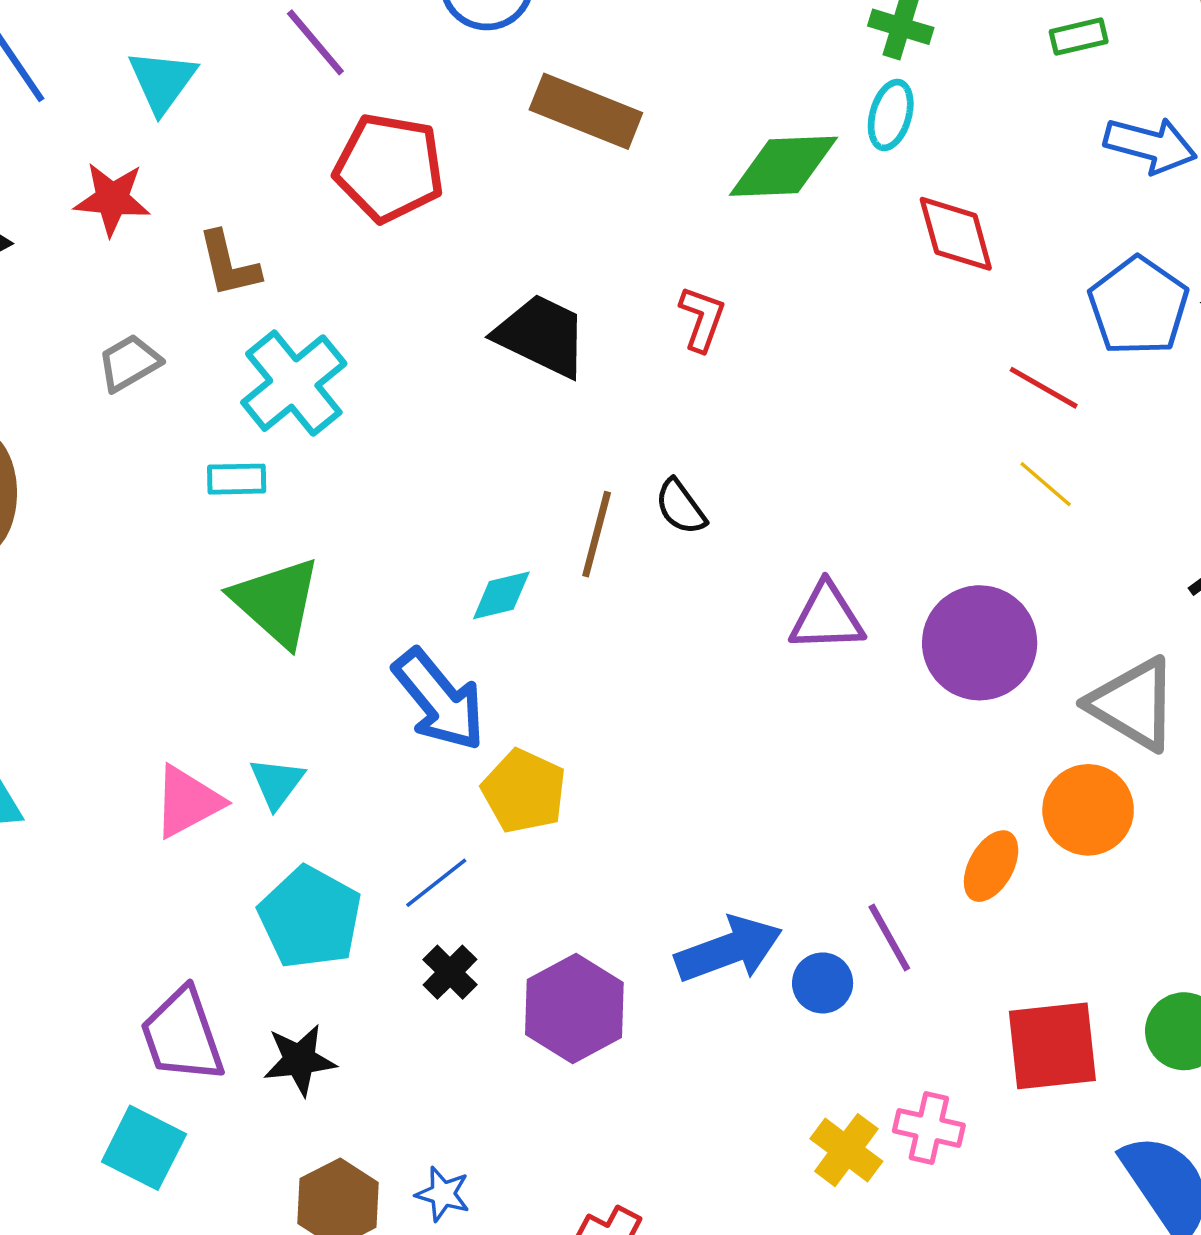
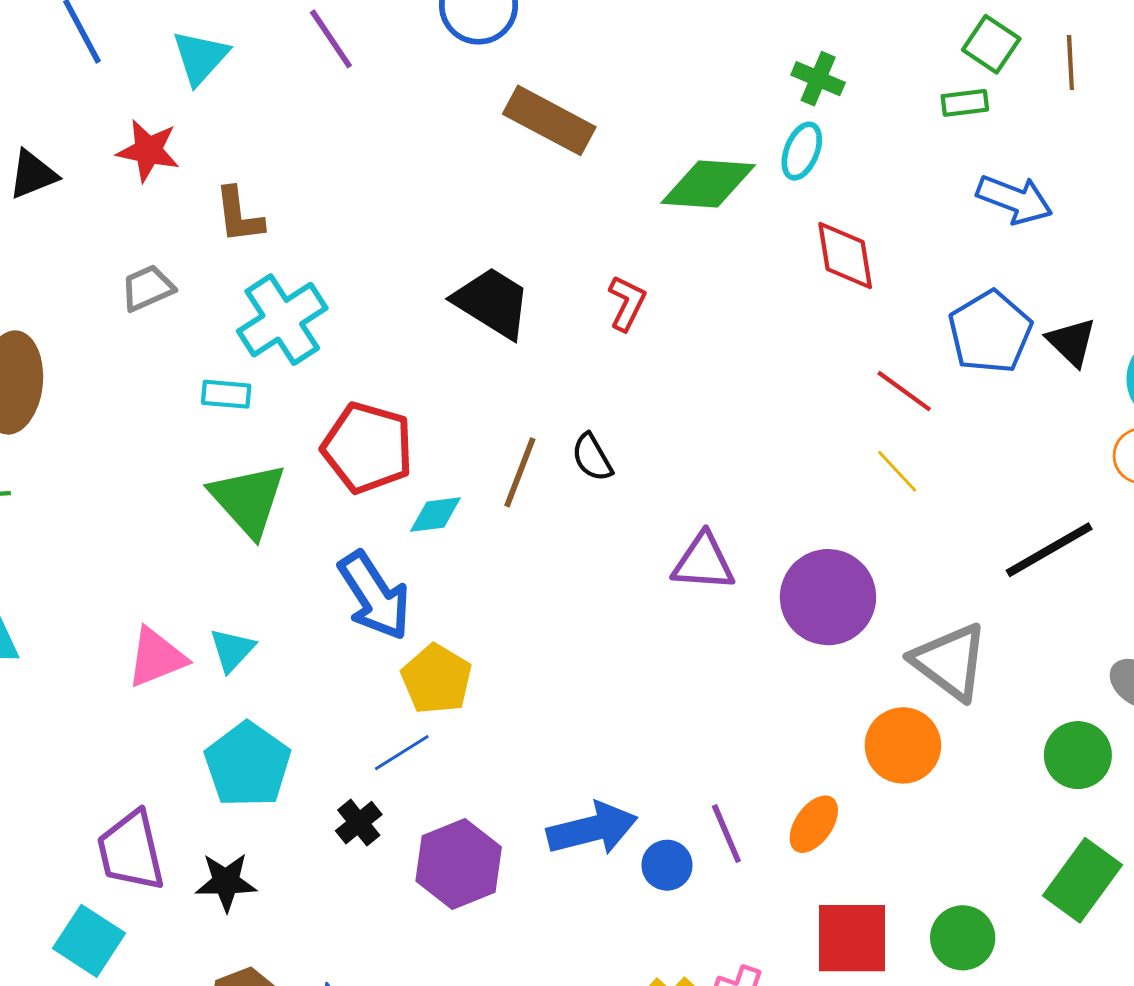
red pentagon: (389, 168) -> (367, 448), moved
orange ellipse: (991, 866) -> (814, 824), moved
blue line: (436, 883) -> (402, 753), moved

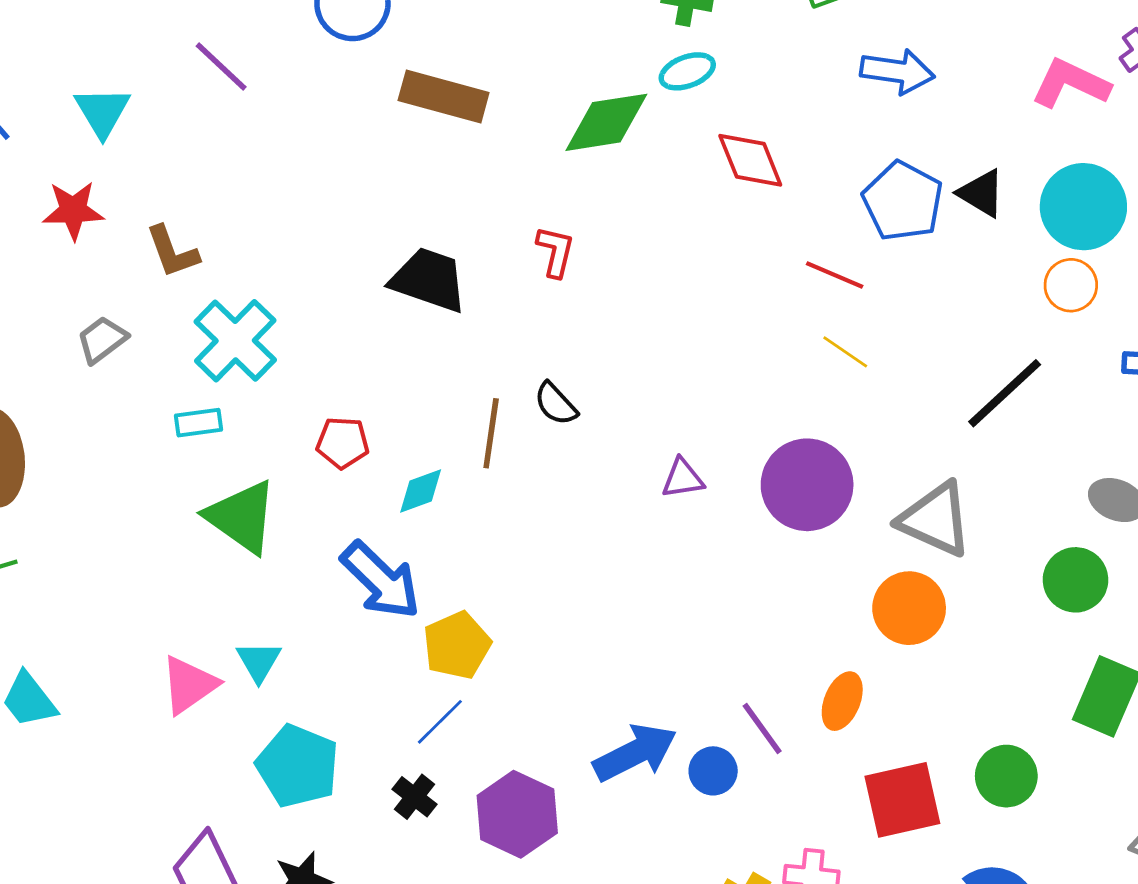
cyan ellipse: (802, 151) -> (687, 71), turned 60
red pentagon: (367, 448) -> (343, 443), size x0.6
purple triangle: (703, 562) -> (683, 478), size x0.7
yellow pentagon: (437, 679) -> (457, 645), turned 30

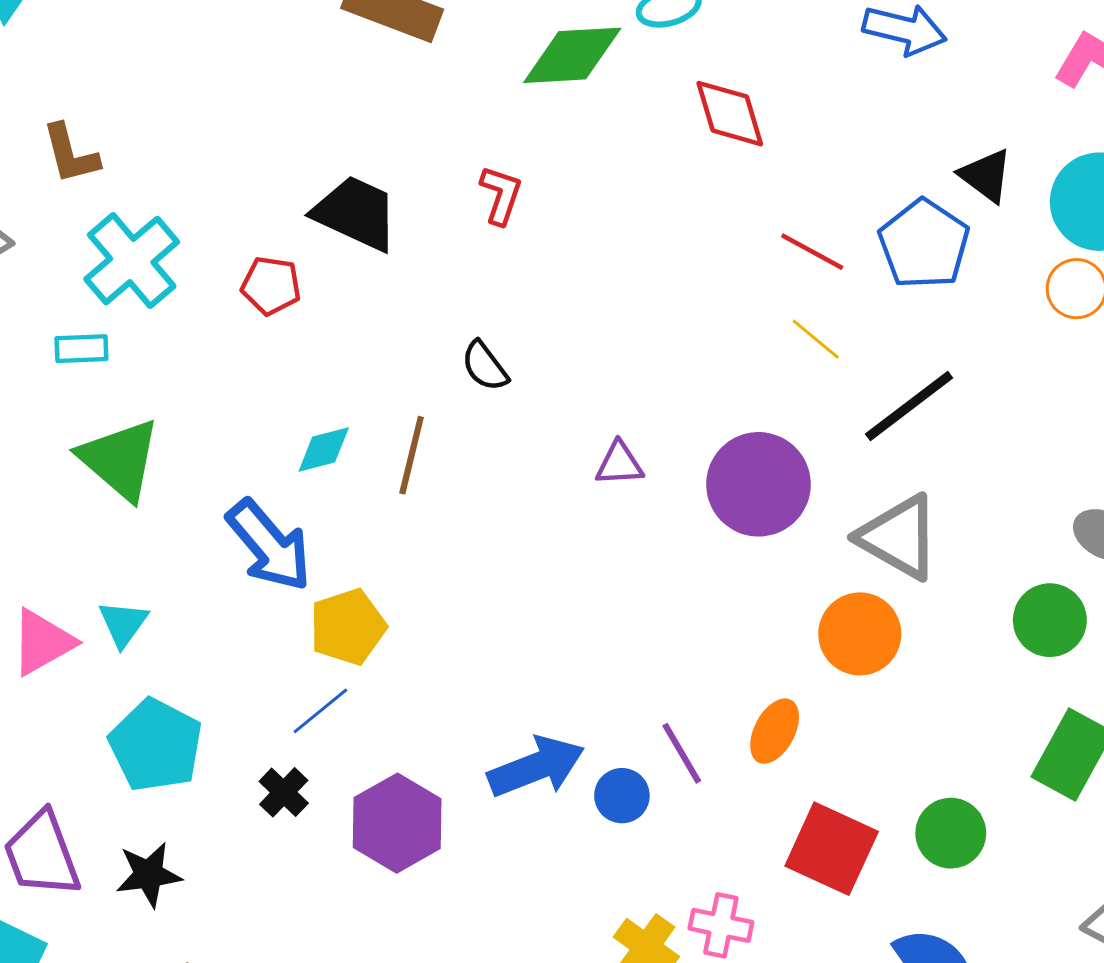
blue pentagon: (903, 201) -> (924, 244), moved
black line: (1005, 393) -> (909, 406), moved
brown line: (491, 433) -> (412, 455), moved
red pentagon: (343, 443) -> (271, 286), moved
red square: (902, 800) -> (832, 849), turned 32

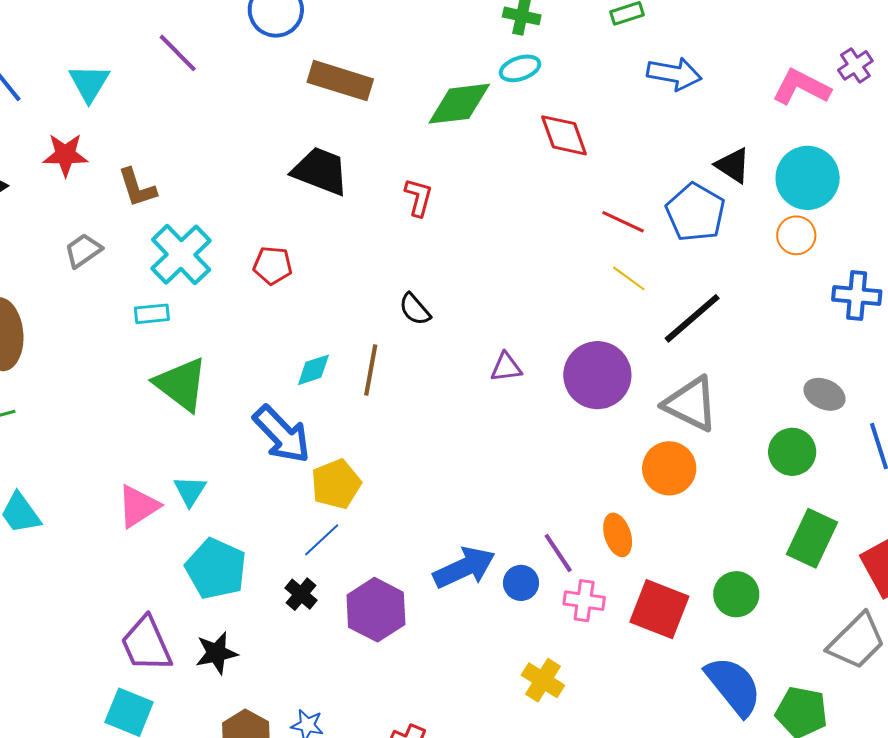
black trapezoid: (356, 213) -> (320, 171), moved
orange ellipse: (775, 731) -> (618, 535), turned -42
pink cross: (721, 925) -> (584, 601), moved

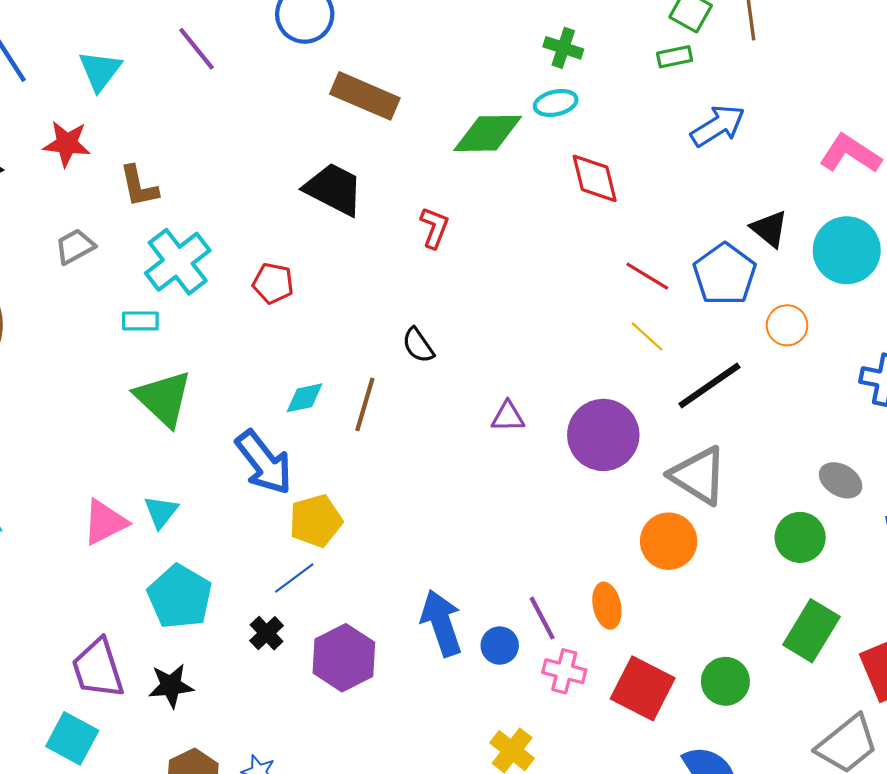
blue arrow: (674, 74) -> (718, 126), turned -48
orange circle: (796, 235) -> (787, 325), moved
blue arrow: (464, 568) -> (441, 623), turned -90

